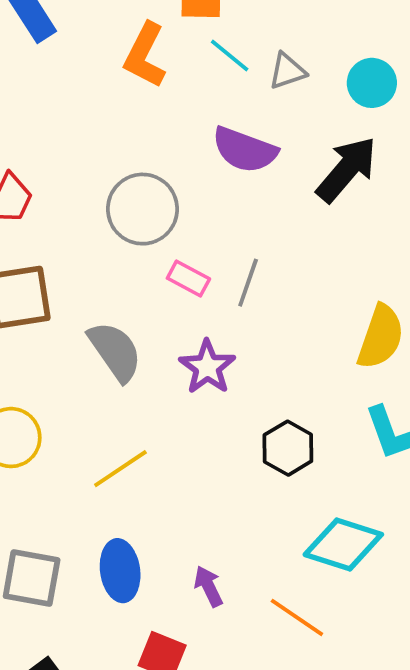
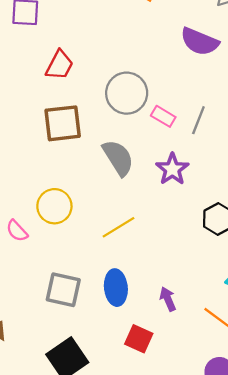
gray circle: (143, 209) -> (127, 93), moved

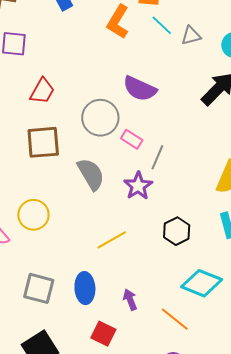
purple semicircle: (200, 42) -> (140, 89), moved
gray line: (198, 120) -> (157, 157), moved
yellow line: (118, 227) -> (112, 240), moved

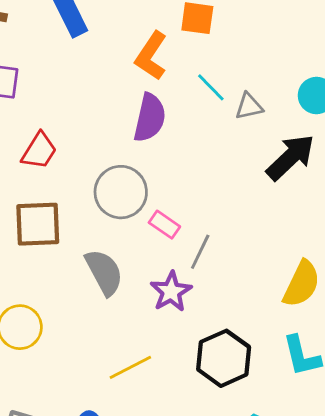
cyan line: (162, 25) -> (211, 87), moved
gray triangle: (191, 36) -> (249, 106), moved
purple semicircle: (140, 89) -> (150, 118), moved, turned -104
black hexagon: (177, 231) -> (224, 358), size x1.4

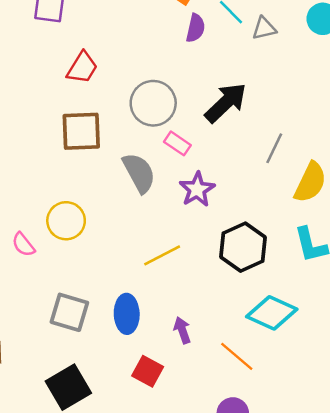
purple semicircle: (150, 118) -> (195, 28), moved, size x0.7
black arrow: (290, 157) -> (226, 103), moved
pink rectangle: (164, 225) -> (177, 143), moved
gray line: (200, 252) -> (274, 148), moved

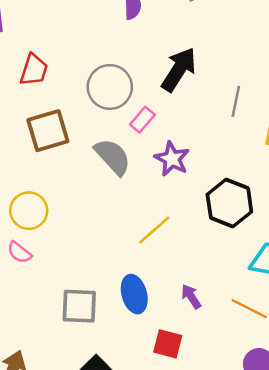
pink rectangle: (177, 143) -> (142, 120), turned -70
yellow circle: (66, 221) -> (29, 211), moved

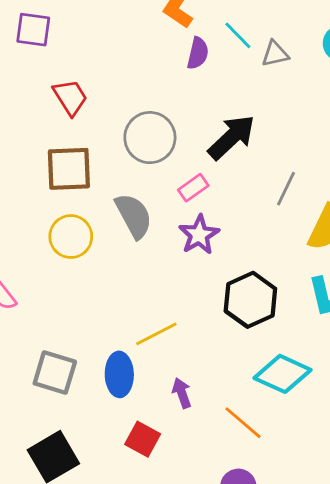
red trapezoid: (34, 70) -> (70, 97), turned -64
pink rectangle: (142, 120) -> (193, 188), moved
yellow circle: (29, 211) -> (71, 237), moved
yellow line: (154, 230) -> (156, 334), moved

